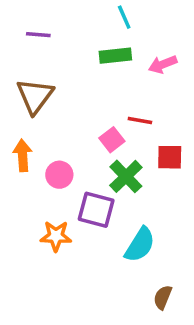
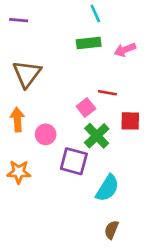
purple line: (38, 35) -> (19, 20), moved
orange star: (56, 236) -> (19, 172), moved
brown semicircle: (163, 297) -> (111, 230), moved

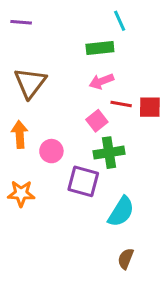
cyan line: (95, 13) -> (120, 21), moved
pink arrow: (125, 50) -> (101, 81), moved
red square: (130, 121) -> (150, 107), moved
green cross: (97, 136) -> (109, 153), turned 35

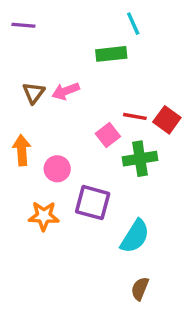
pink arrow: (101, 81) -> (66, 91), moved
brown triangle: (30, 83) -> (34, 93), size x0.6
red square: (150, 107) -> (167, 120), turned 35
green cross: (109, 153) -> (140, 159), moved
orange star: (21, 193) -> (44, 216), moved

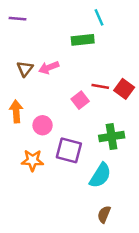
green cross: (140, 159) -> (112, 137), moved

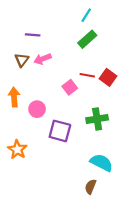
cyan line: (99, 17) -> (86, 15), turned 56
purple line: (17, 19) -> (33, 35), moved
green rectangle: (83, 40) -> (87, 39), moved, turned -36
orange star: (32, 160) -> (17, 150), moved, turned 30
cyan semicircle: (100, 175) -> (101, 163), moved, turned -95

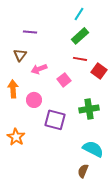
pink arrow: (42, 59) -> (39, 69), moved
red line: (87, 75) -> (80, 59), moved

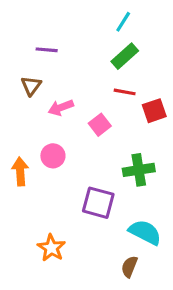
red square: (99, 71) -> (154, 111), turned 35
orange arrow: (13, 89) -> (20, 171), moved
purple square: (55, 120) -> (98, 203), moved
orange star: (16, 137) -> (51, 248), moved

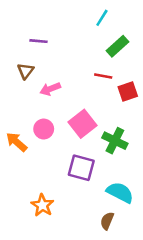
green rectangle: (125, 56) -> (117, 46), moved
pink square: (100, 125) -> (82, 124), moved, size x1.5
green cross: (139, 170) -> (115, 141), turned 35
orange arrow: (20, 171) -> (17, 142), turned -45

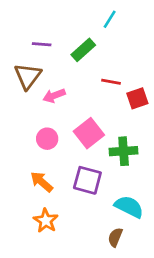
green rectangle: (117, 46) -> (83, 50), moved
brown triangle: (26, 71) -> (28, 76), size x1.5
green cross: (115, 141) -> (124, 151), turned -30
orange arrow: (17, 142) -> (42, 182), moved

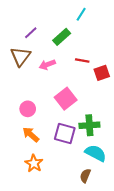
purple line: (42, 44) -> (31, 33), turned -48
pink arrow: (54, 96) -> (47, 65), moved
pink circle: (47, 139) -> (28, 109), moved
green cross: (124, 151) -> (89, 125), moved

